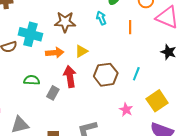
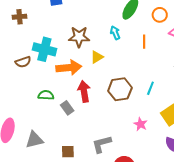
yellow triangle: (81, 51) -> (97, 57), moved
orange arrow: (55, 53) -> (69, 68), size x1.4
gray rectangle: (53, 93) -> (67, 108), turned -64

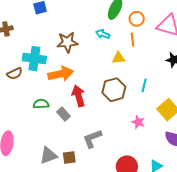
orange circle: (160, 15) -> (137, 19), moved
cyan arrow: (115, 33) -> (103, 34), turned -40
yellow triangle: (97, 57) -> (119, 58), moved, turned 32
gray triangle: (34, 140) -> (48, 155), moved
gray L-shape: (102, 144) -> (92, 139), moved

